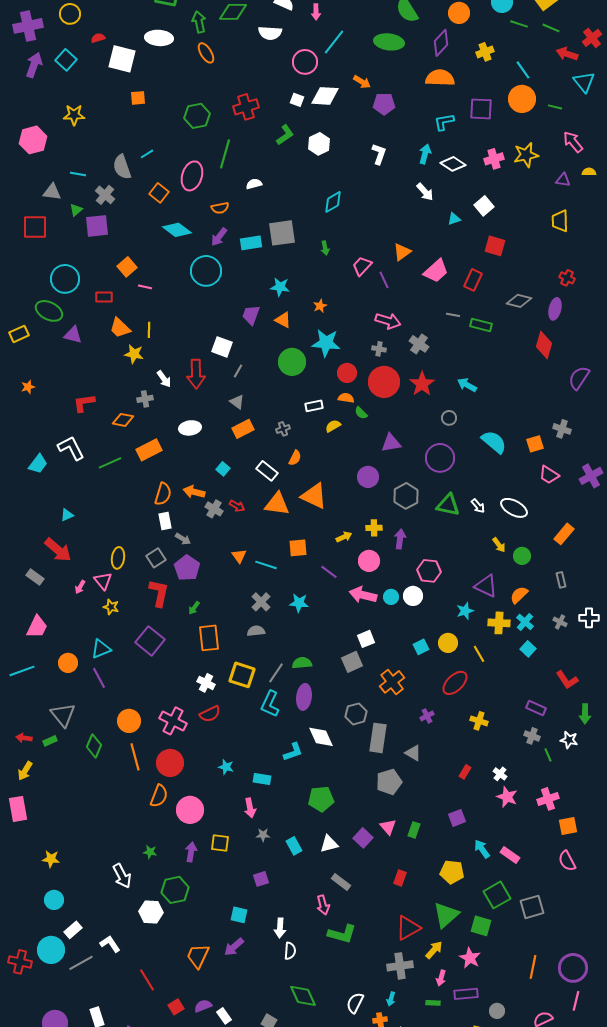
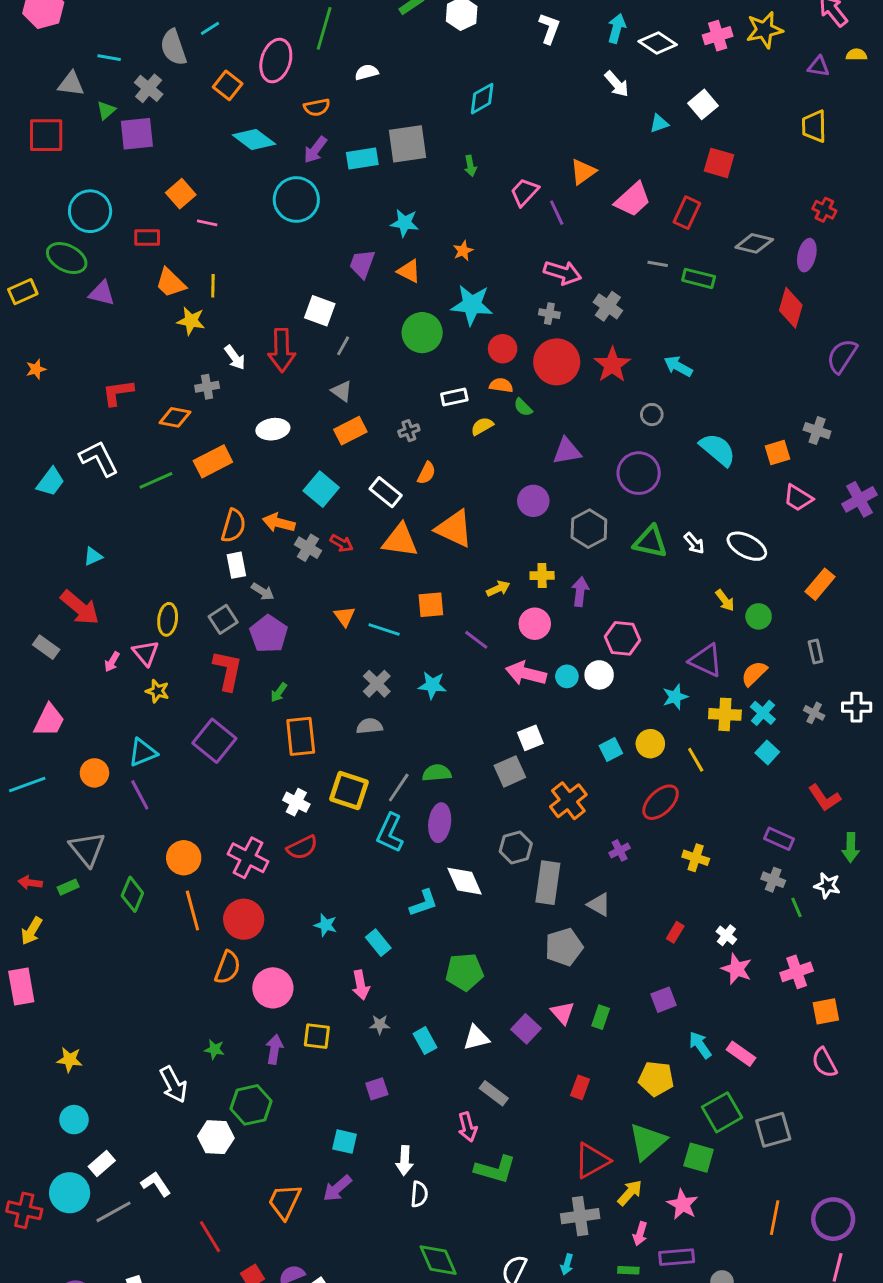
cyan square: (223, 469) -> (321, 489), size x1.6
cyan rectangle: (262, 779) -> (378, 943), turned 42

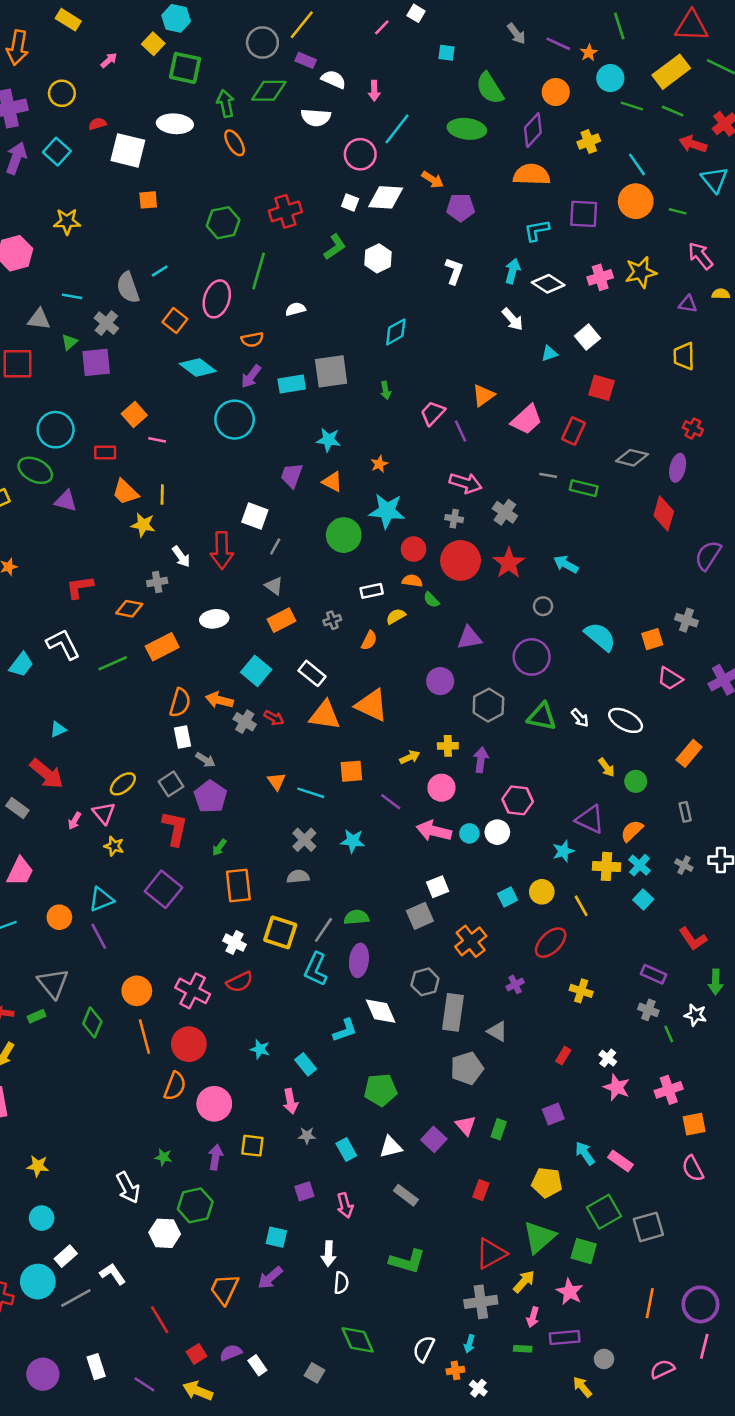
orange semicircle: (427, 473) -> (369, 640), moved
yellow ellipse: (168, 619) -> (123, 784), turned 44
pink arrow: (467, 1127) -> (345, 1205), moved

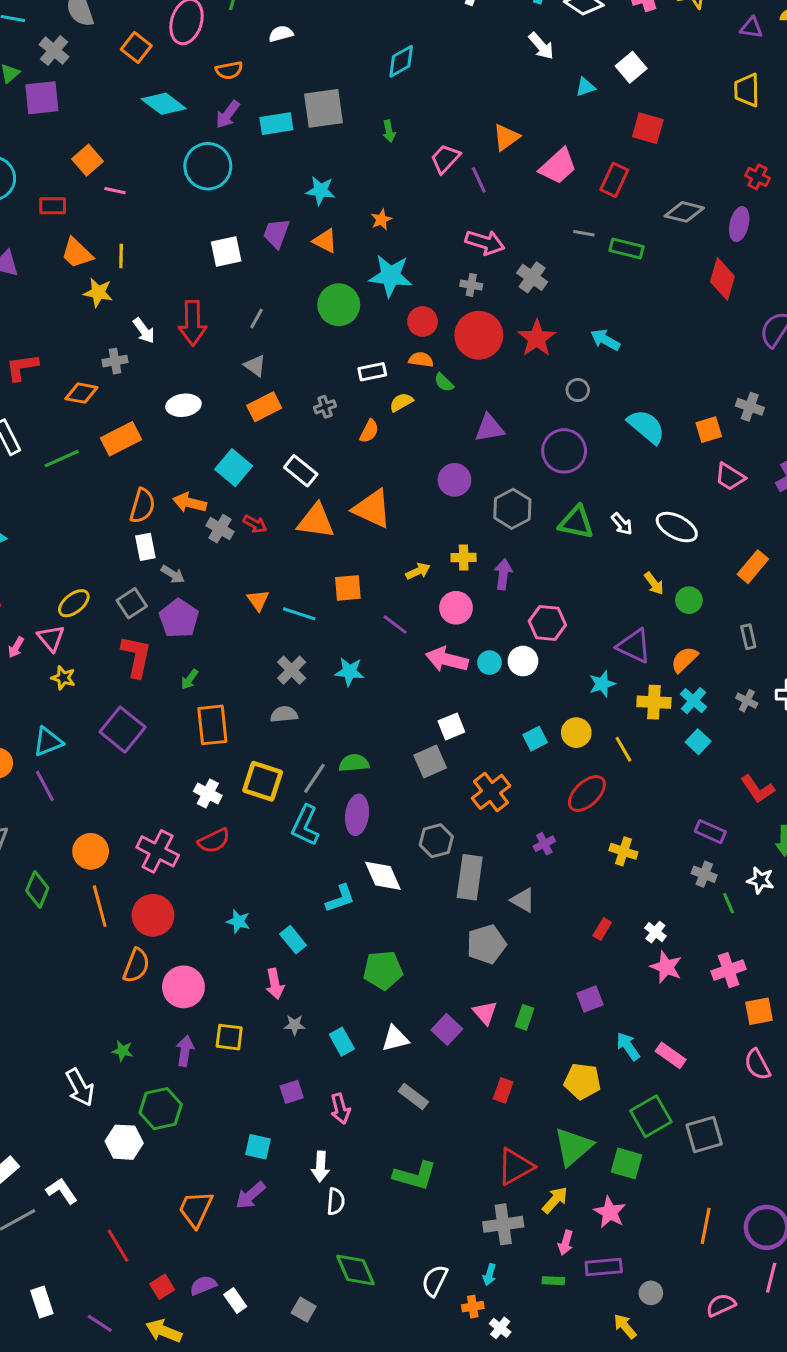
white square: (255, 516) -> (226, 251), moved, turned -32

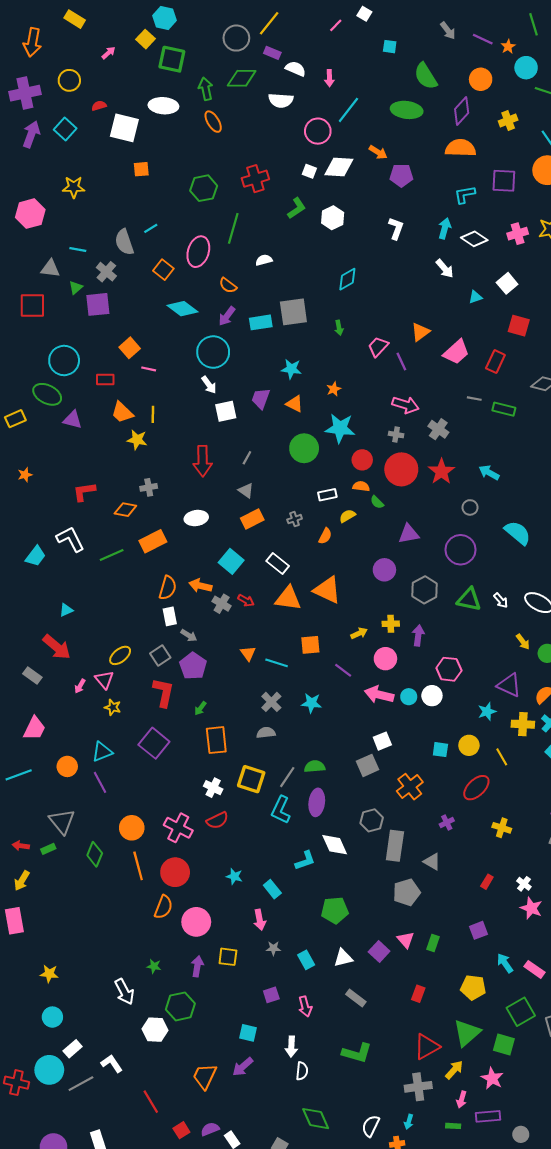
orange semicircle: (229, 70) -> (228, 285), turned 48
white arrow: (144, 331) -> (209, 385), moved
cyan square: (535, 739) -> (440, 750), turned 35

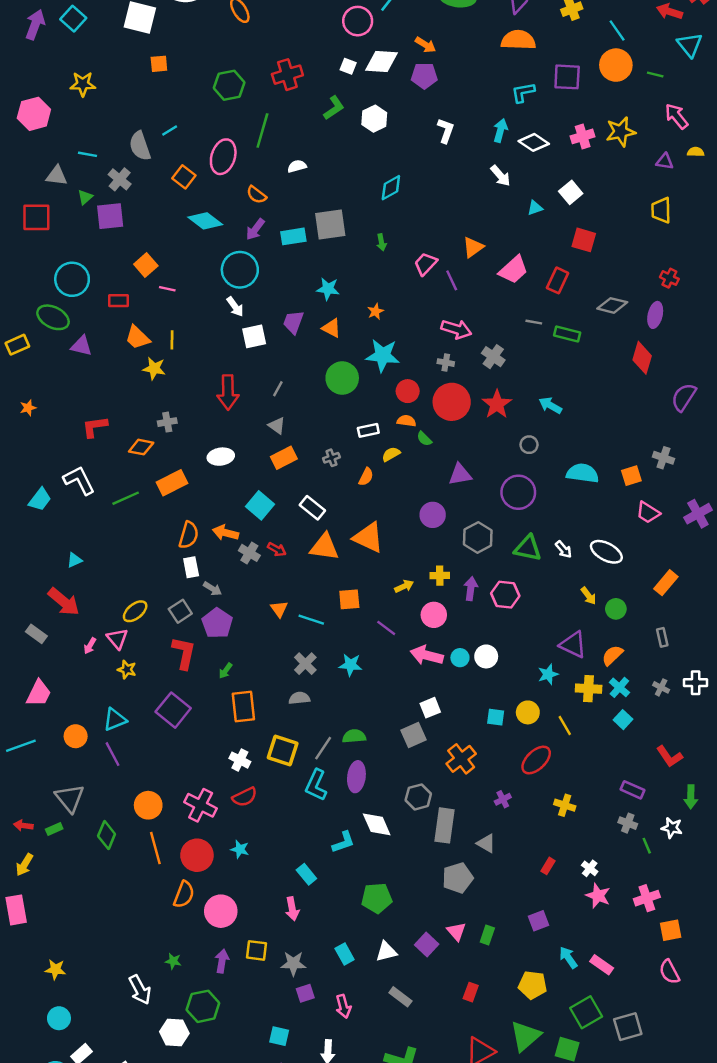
purple pentagon: (401, 175) -> (424, 76), moved
cyan semicircle: (518, 533) -> (583, 473), turned -32
pink hexagon: (449, 669) -> (505, 595), moved
cyan star: (234, 876) -> (240, 849), moved
gray star: (273, 948) -> (293, 964), moved, size x1.5

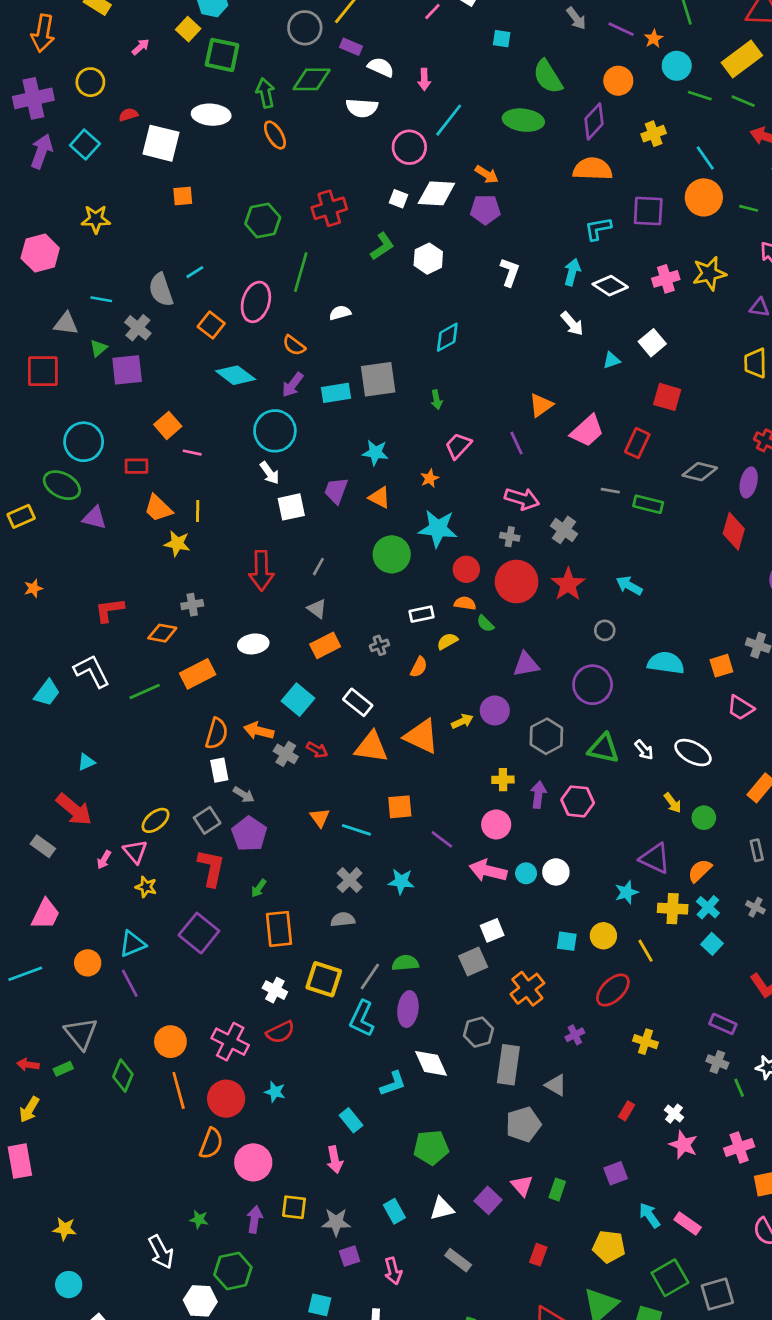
pink trapezoid: (425, 264) -> (458, 446), moved
yellow arrow: (404, 586) -> (462, 721), moved

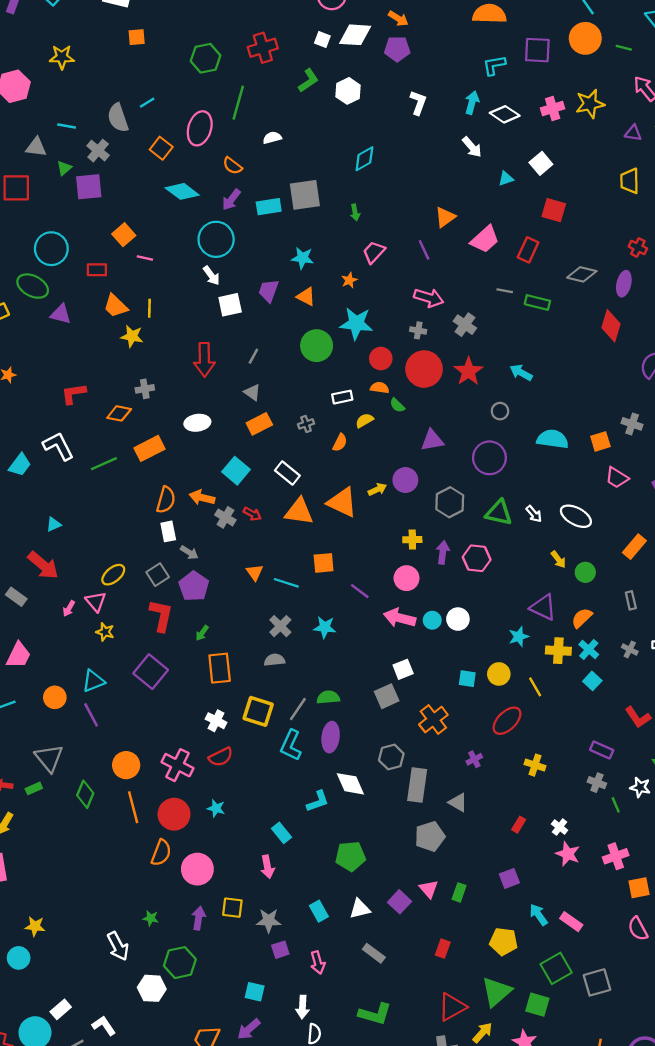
cyan circle: (69, 1285) -> (19, 958), moved

